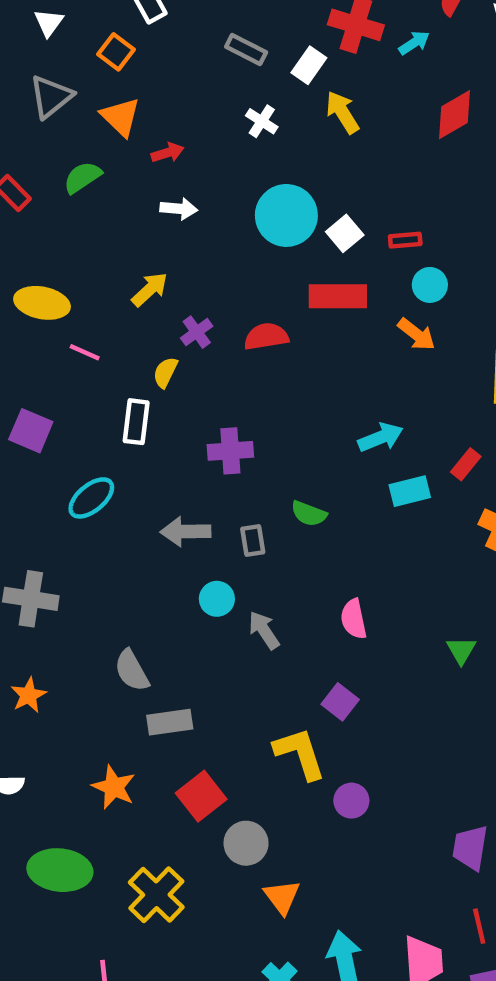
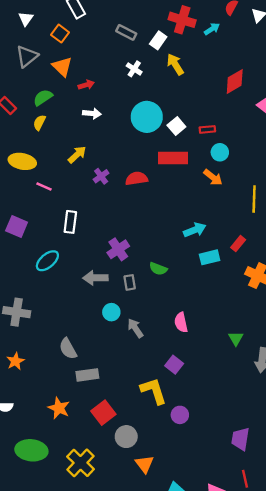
red diamond: (455, 115) -> (235, 81), moved
yellow semicircle: (165, 372) -> (39, 123), moved
purple cross: (230, 451) -> (118, 249), moved, turned -30

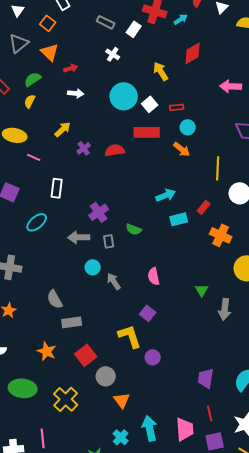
yellow arrow: (175, 64) -> (161, 71), moved
red diamond: (235, 81) -> (193, 53), moved

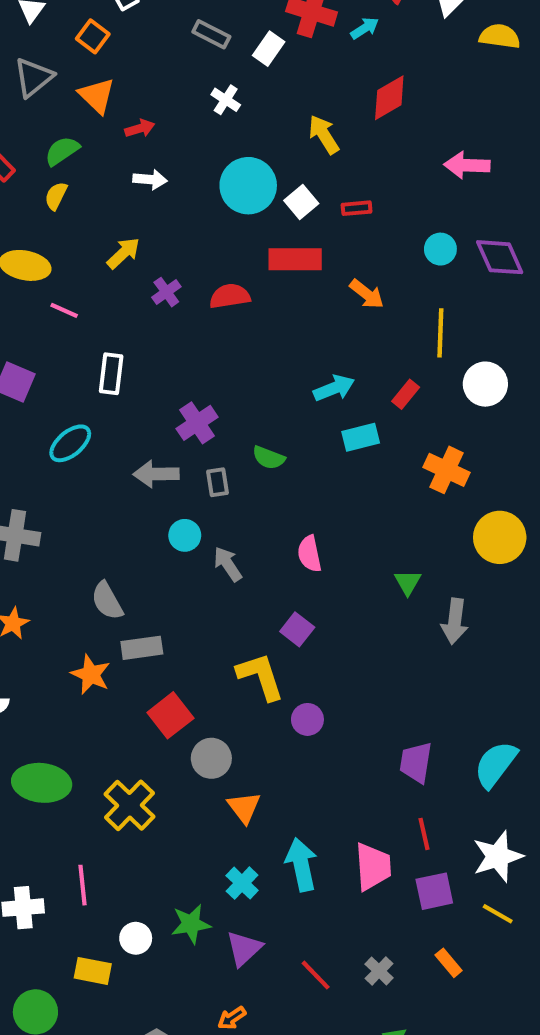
cyan circle: (188, 127) -> (440, 249), moved
red rectangle: (204, 207) -> (406, 394), moved
orange star: (47, 351) -> (91, 674), moved

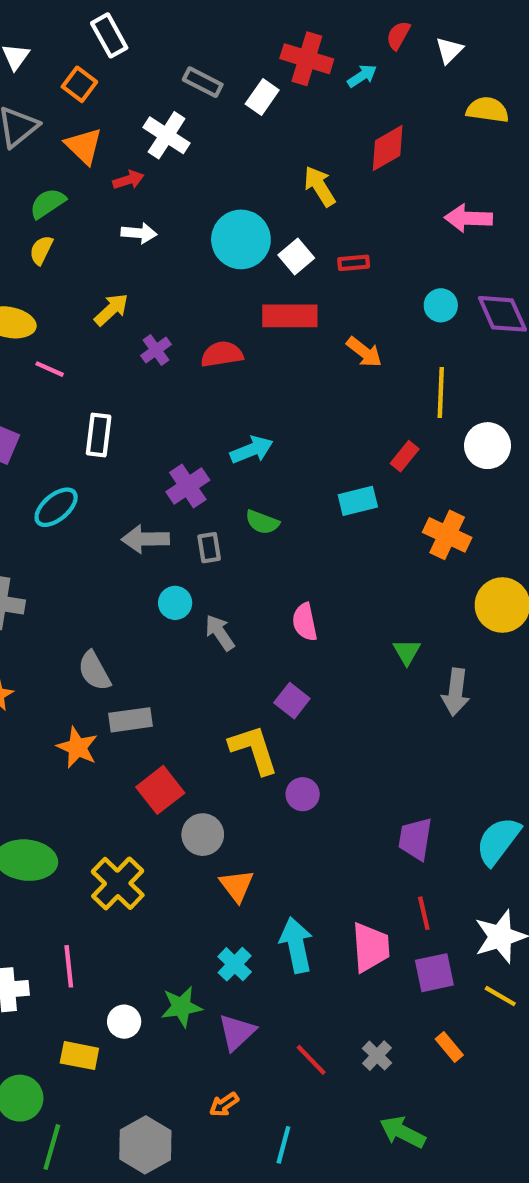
yellow semicircle: (500, 36) -> (488, 110), moved
white cross: (226, 100) -> (167, 135), moved, size x1.5
cyan arrow: (334, 388) -> (252, 450), moved

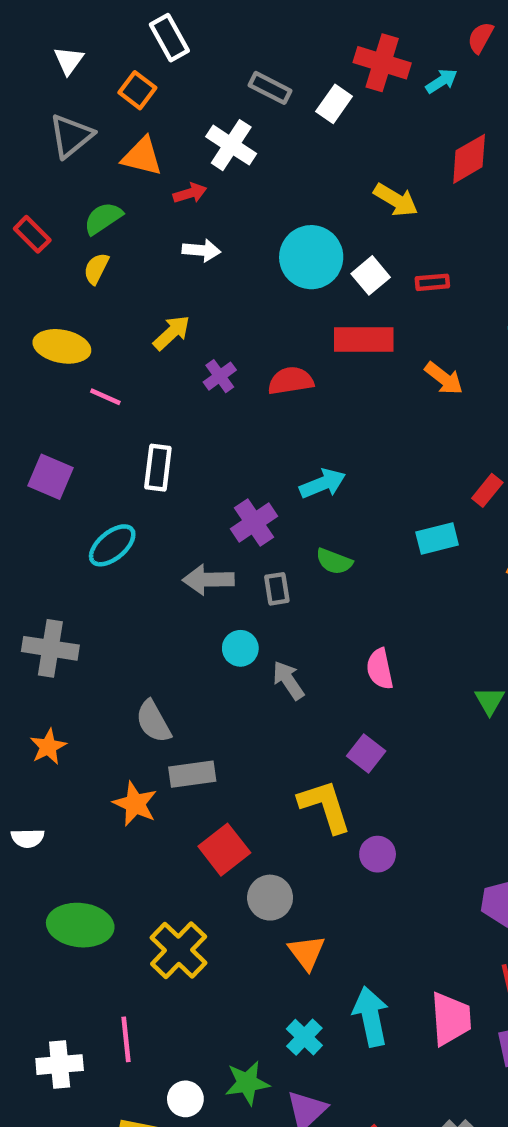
orange triangle: (84, 146) -> (142, 157), turned -30
yellow arrow: (320, 186) -> (396, 200), turned 153

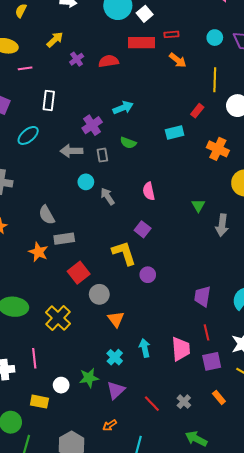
red rectangle: (432, 282) -> (171, 34), moved
pink line: (105, 397) -> (25, 68), turned -32
cyan arrow: (371, 1017) -> (145, 348), size x0.7

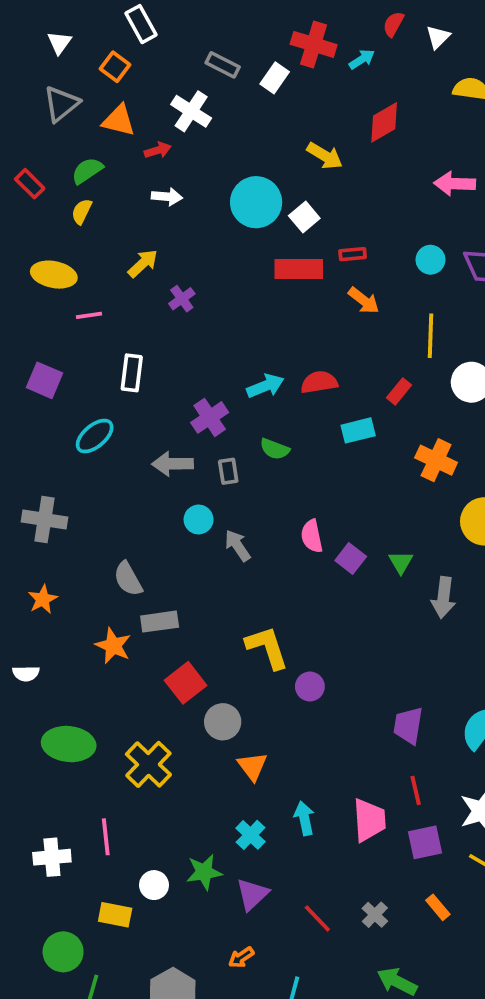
red semicircle: (109, 61) -> (319, 382), moved
purple square: (143, 229) -> (351, 558), moved

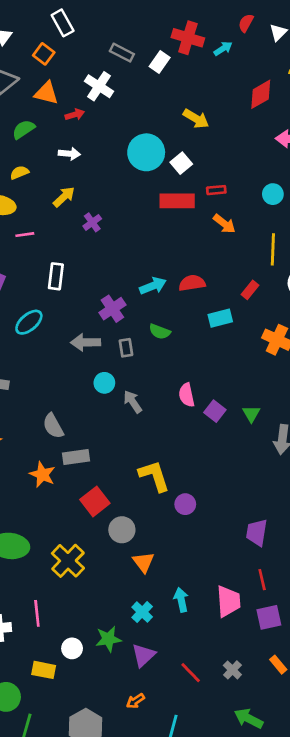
red diamond: (384, 122) -> (261, 94), moved
white arrow: (167, 197) -> (69, 154), moved
yellow semicircle: (82, 211) -> (19, 173), moved, turned 42

